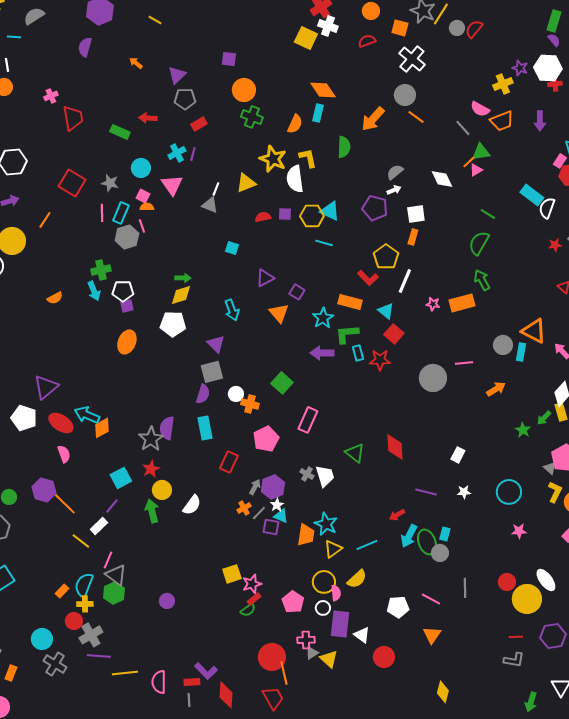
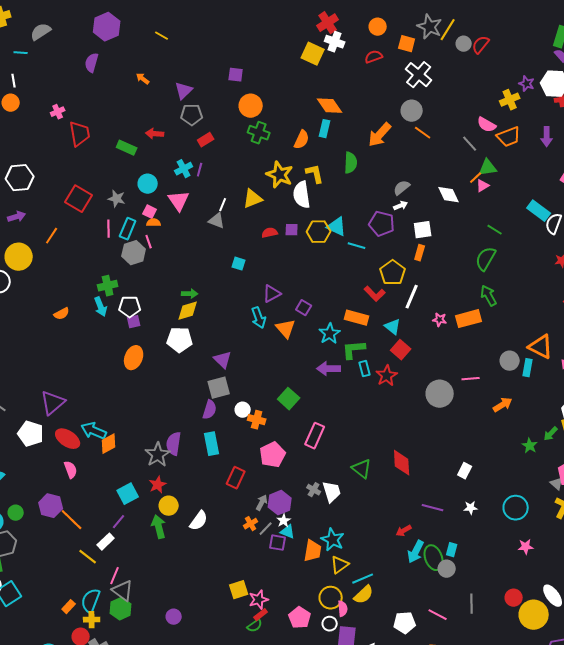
cyan line: (324, 243) -> (357, 246), moved
cyan arrow: (232, 310) -> (259, 318), moved
red star: (380, 360) -> (387, 376), turned -30
cyan line: (367, 545) -> (363, 579), moved

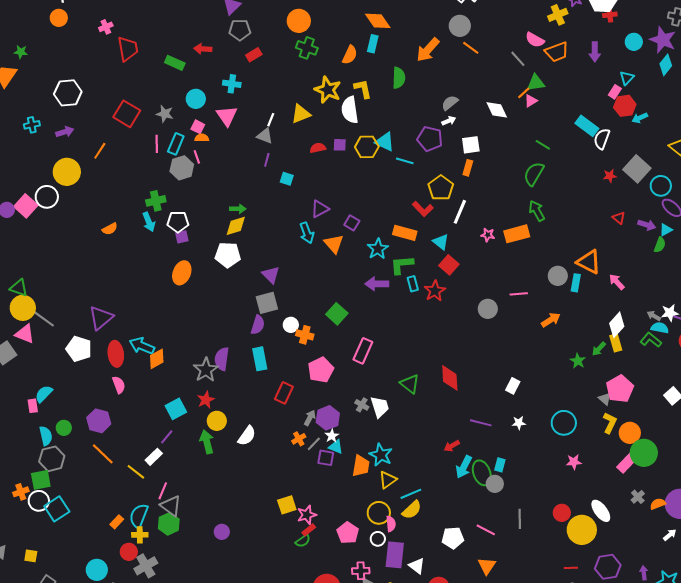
cyan cross: (184, 169) -> (232, 84), turned 36
purple line: (200, 170) -> (267, 160), moved
gray circle: (440, 394) -> (488, 309), size x0.7
red ellipse: (68, 439) -> (116, 354), turned 50
orange line: (72, 520) -> (103, 454), moved

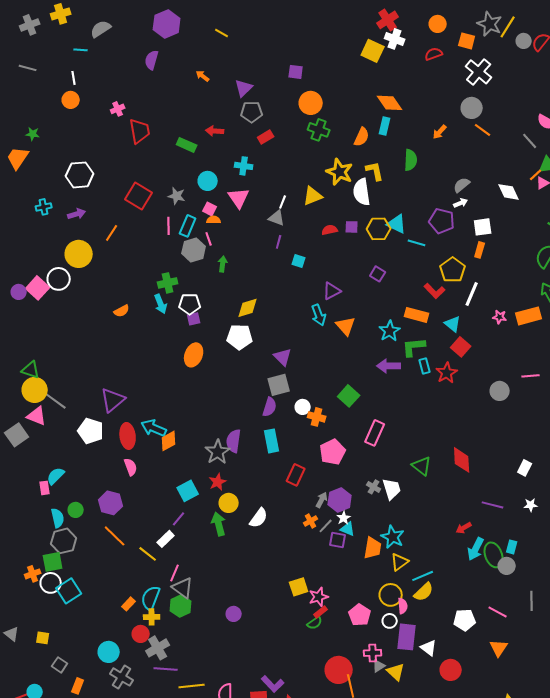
orange arrow: (428, 50) -> (440, 132), size x0.6
green arrow: (238, 209) -> (223, 264), moved, turned -84
purple square: (352, 223) -> (378, 274), moved

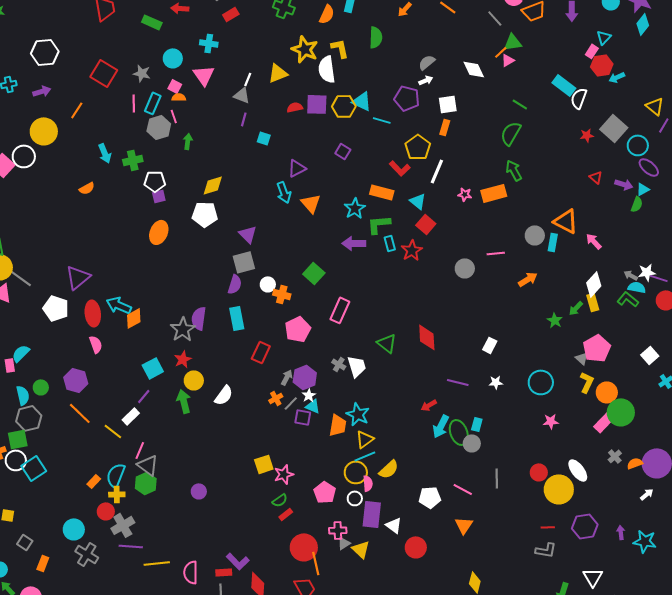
purple square: (352, 227) -> (317, 104), size x1.6
cyan arrow: (161, 304) -> (105, 153), moved
cyan line: (423, 576) -> (365, 456), moved
red rectangle: (321, 612) -> (286, 514), moved

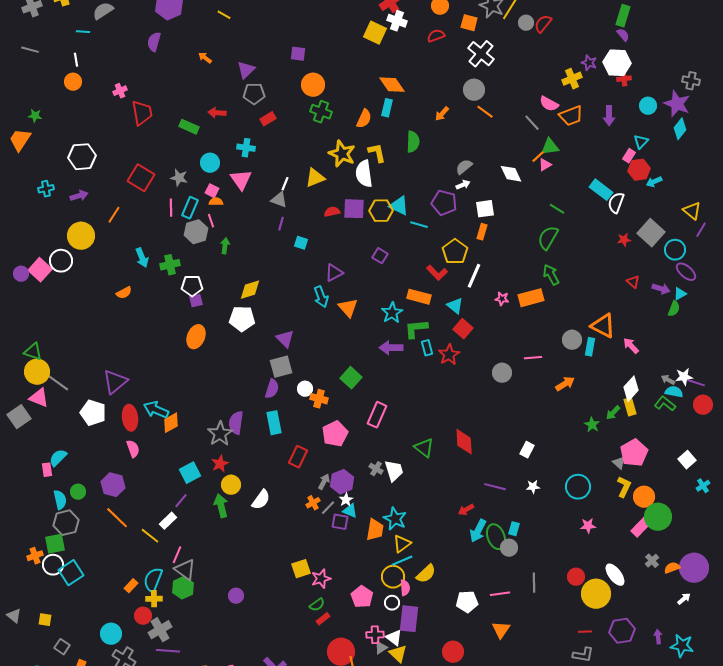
pink line: (463, 489) -> (500, 594), turned -36
white triangle: (394, 525) -> (394, 638), moved

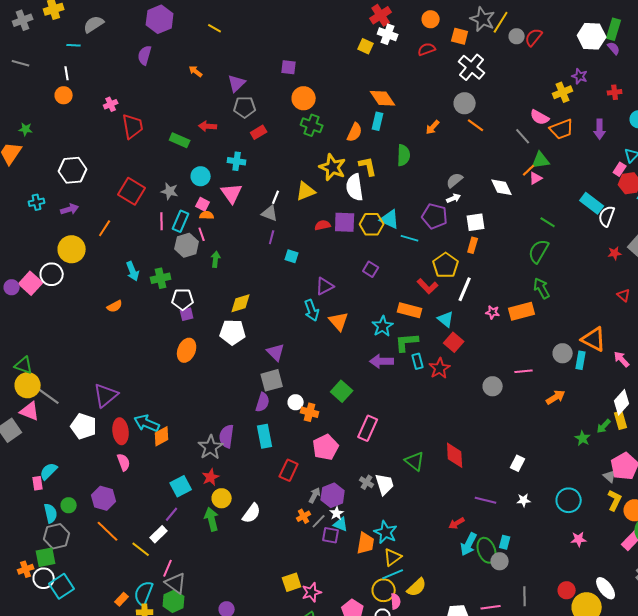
yellow square: (375, 33) -> (366, 46), size x0.7
white hexagon: (617, 63) -> (592, 36), moved

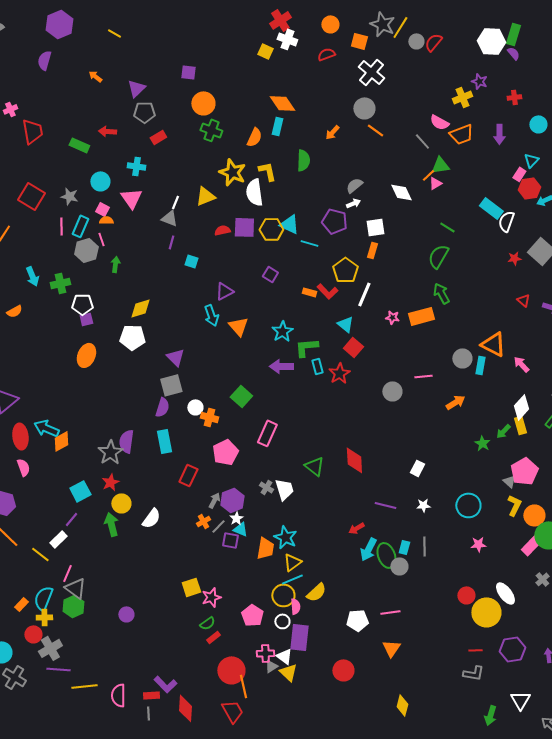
orange rectangle: (410, 310) -> (309, 292), moved, size x0.6
gray line: (525, 596) -> (424, 546), moved

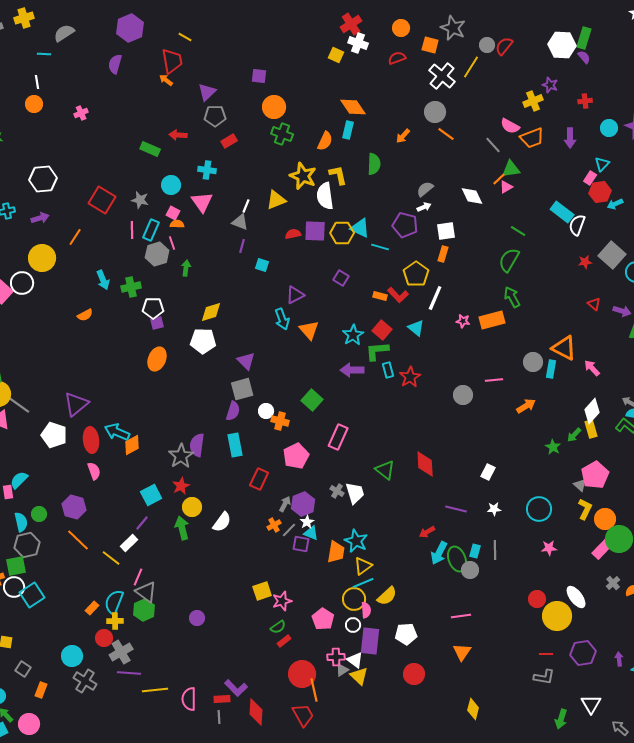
yellow line: (400, 27) -> (471, 67), moved
red trapezoid: (32, 131) -> (172, 61), moved
red square: (353, 347) -> (382, 330), moved
white pentagon: (357, 620) -> (406, 634), moved

